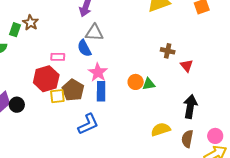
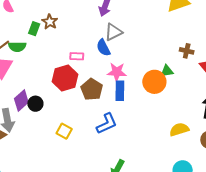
gray triangle: (94, 33) -> (113, 32), turned -30
pink star: (98, 72) -> (117, 72), turned -30
orange circle: (136, 82) -> (154, 82), size x1.5
green triangle: (149, 84) -> (167, 71), moved
yellow square: (57, 96) -> (64, 131), moved, turned 35

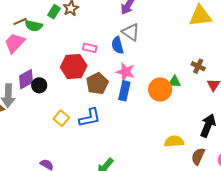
gray triangle: (113, 32) -> (131, 32), turned 48
blue L-shape: (107, 124) -> (90, 118), moved

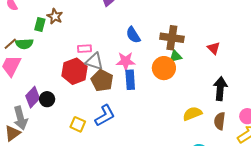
gray triangle: (131, 32) -> (94, 61), moved
blue semicircle: (118, 45) -> (133, 35), moved
brown cross: (198, 66) -> (172, 38), moved, size x1.6

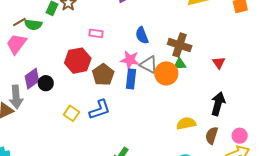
pink rectangle: (85, 49) -> (96, 33), moved
gray triangle: (94, 61) -> (149, 65), moved

